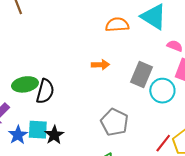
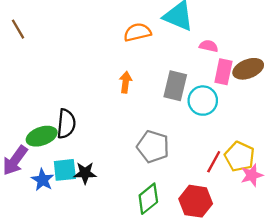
orange arrow: (100, 65) -> (126, 82), turned -72
green ellipse: (25, 84) -> (42, 136), moved
black star: (54, 135) -> (85, 173), turned -30

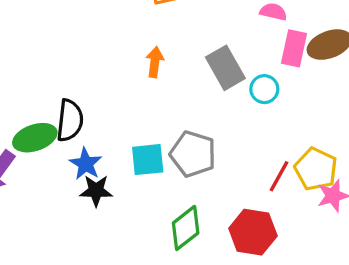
gray rectangle: (175, 86) -> (225, 68), turned -44
cyan circle: (203, 101) -> (264, 89), size x0.7
cyan square: (65, 170) -> (148, 160), moved
blue star: (43, 180) -> (86, 164), moved

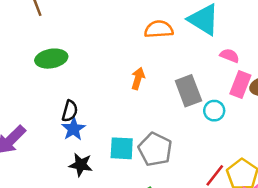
black semicircle: (70, 120) -> (70, 111), size x0.7
green ellipse: (35, 138) -> (51, 59), moved
blue star: (86, 164) -> (73, 129), moved

